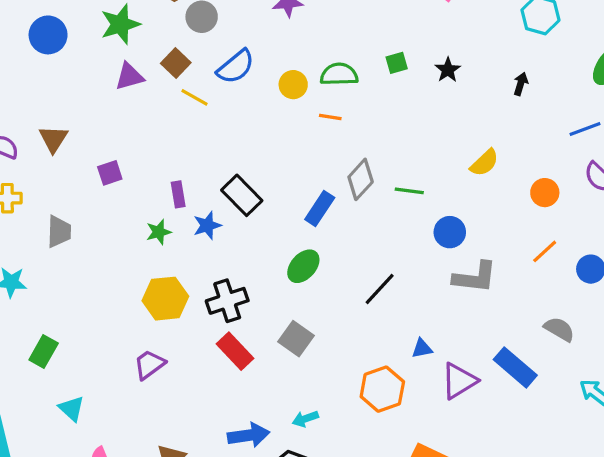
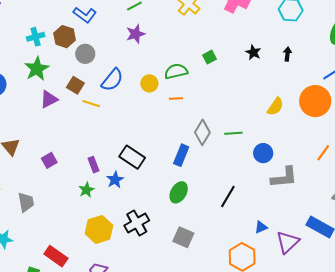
black star: (448, 70) -> (253, 52), moved
orange circle: (545, 193) -> (315, 101), moved, size x1.8
red rectangle: (235, 351) -> (56, 256), moved

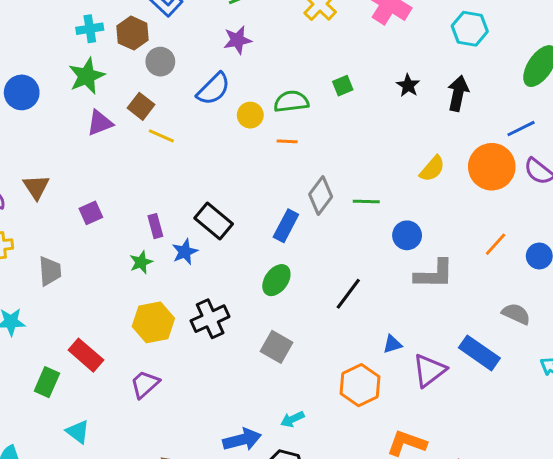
black arrow: (287, 54) -> (458, 93), size x1.6
blue semicircle: (112, 80) -> (213, 89), moved

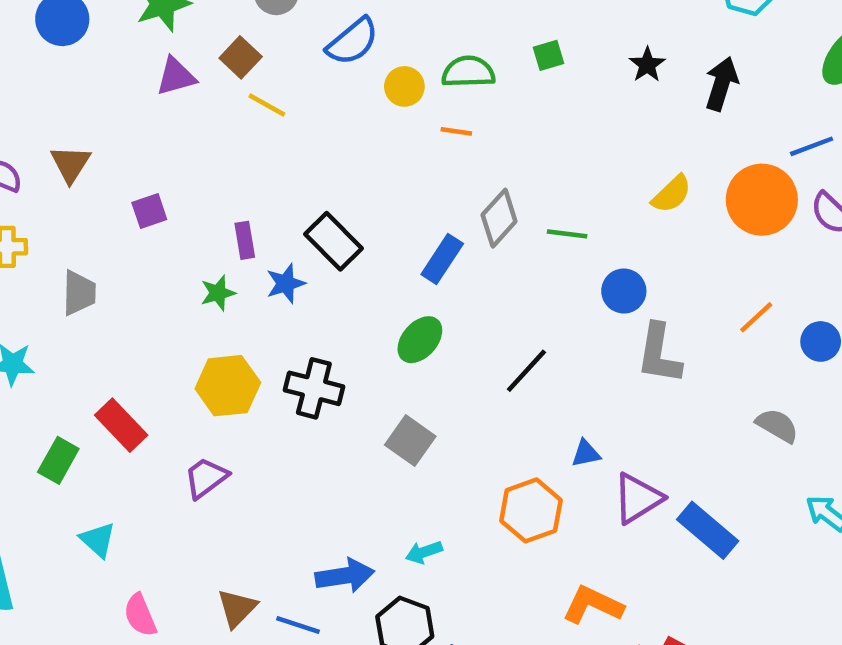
gray L-shape: (434, 274) -> (659, 354), turned 93
black cross: (210, 319) -> (314, 388), turned 33
blue rectangle: (479, 353) -> (708, 530), moved

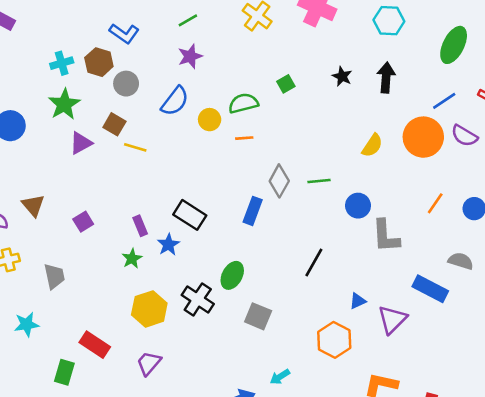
green ellipse: (420, 340) -> (232, 275), moved
black cross: (314, 388) -> (198, 299), turned 32
blue rectangle: (708, 530) -> (430, 289), moved

